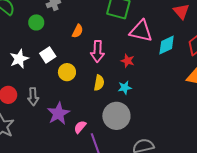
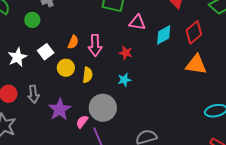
orange semicircle: (78, 31) -> (73, 42), moved
pink triangle: (141, 31) -> (137, 22), size x0.7
yellow semicircle: (99, 83) -> (87, 75), moved
gray circle: (116, 116) -> (103, 108), moved

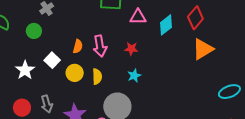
orange triangle: (196, 65) -> (203, 49), turned -30

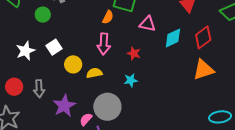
orange semicircle: (78, 46) -> (108, 17), moved
yellow semicircle: (97, 77) -> (94, 73), turned -112

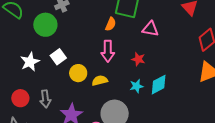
green circle: (43, 15) -> (45, 25), size x1.5
cyan diamond: (173, 38) -> (159, 85), moved

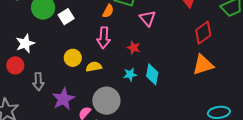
pink triangle: (150, 29) -> (148, 18), turned 36
white square: (58, 57) -> (66, 17), moved
cyan diamond: (159, 85) -> (152, 74), turned -55
red circle: (20, 98) -> (15, 65), moved

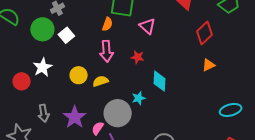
white star: (25, 44) -> (43, 67), moved
red circle: (15, 65) -> (22, 81), moved
orange triangle: (203, 65) -> (209, 65), size x0.6
cyan star: (130, 74) -> (139, 98), moved
gray arrow: (38, 82) -> (44, 113), moved

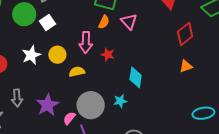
orange semicircle: (107, 24) -> (104, 22), moved
red star: (137, 57) -> (108, 55), moved
white star: (43, 67) -> (31, 55), moved
yellow circle: (79, 75) -> (57, 55), moved
cyan star: (139, 98) -> (120, 101), moved

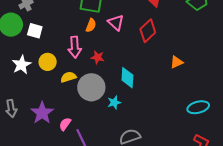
white square: (48, 23) -> (35, 31), turned -35
red diamond: (185, 34) -> (148, 31), moved
gray circle: (91, 105) -> (91, 87), moved

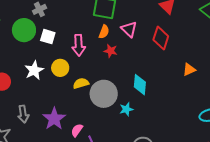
red diamond: (148, 31) -> (161, 38), turned -30
pink arrow: (75, 47) -> (79, 45), moved
red star: (98, 57) -> (111, 51), moved

